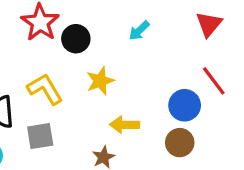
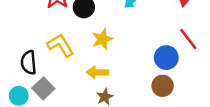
yellow arrow: (125, 125) -> (97, 72), moved
gray square: (40, 136) -> (43, 88), moved, turned -35

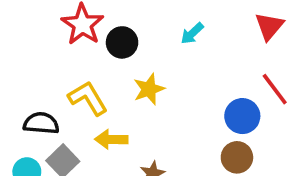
black semicircle: (29, 62) -> (41, 123), turned 100
yellow arrow: (97, 72) -> (111, 139), moved

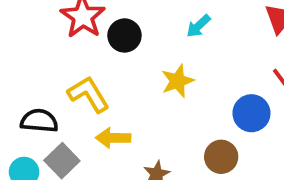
yellow star: (149, 89) -> (178, 81), moved
brown circle: (237, 157) -> (221, 157), moved

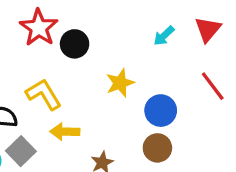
cyan arrow: (198, 26) -> (164, 36), moved
blue circle: (251, 113) -> (161, 111), moved

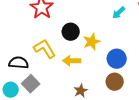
black circle: (75, 44) -> (71, 32), moved
yellow arrow: (65, 132) -> (72, 61), moved

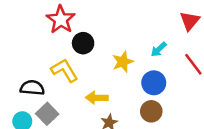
cyan arrow: (119, 13) -> (159, 49), moved
black circle: (71, 32) -> (83, 43), moved
yellow arrow: (72, 61) -> (97, 98), moved

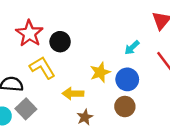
red star: (61, 20) -> (29, 33), moved
yellow star: (123, 62) -> (100, 72), moved

